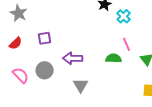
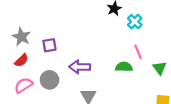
gray star: (19, 13) -> (21, 37), moved
red semicircle: (16, 43) -> (21, 60), moved
pink semicircle: (21, 75) -> (24, 85), turned -78

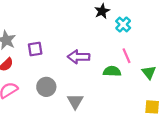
purple arrow: (80, 67) -> (79, 57), moved
gray circle: (49, 80) -> (46, 87), moved

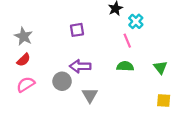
purple square: (35, 49) -> (77, 30), moved
pink line: (126, 56) -> (127, 41), moved
purple arrow: (79, 57) -> (80, 66), moved

